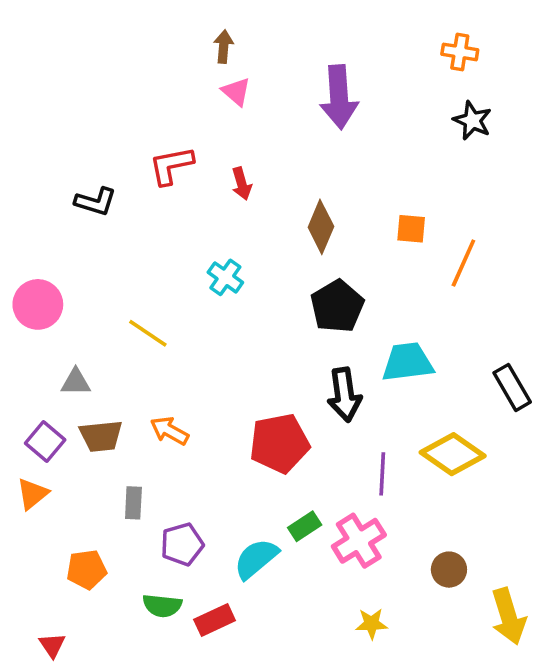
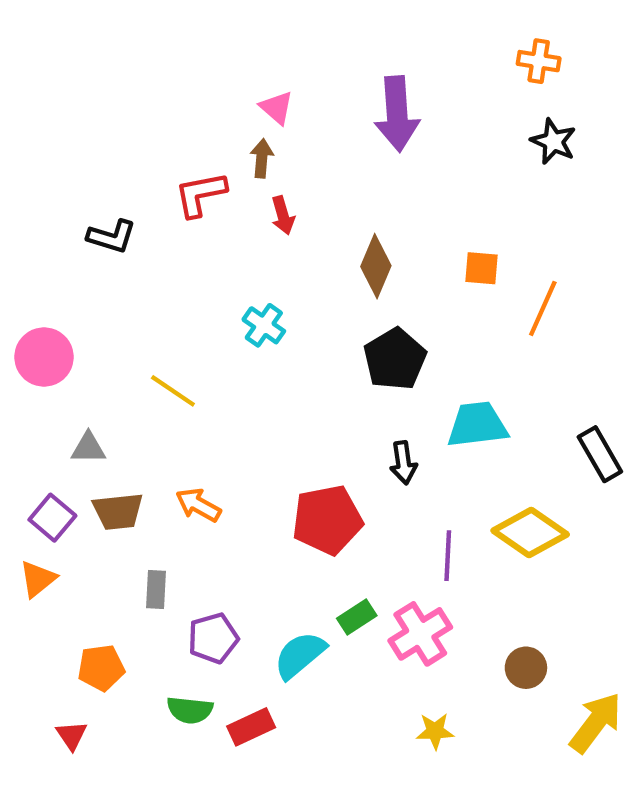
brown arrow: (224, 47) -> (262, 158), moved
black arrow: (344, 395) -> (403, 463), size x0.7
yellow arrow: (508, 616) -> (596, 723), turned -126
red triangle: (52, 645) -> (71, 735), moved

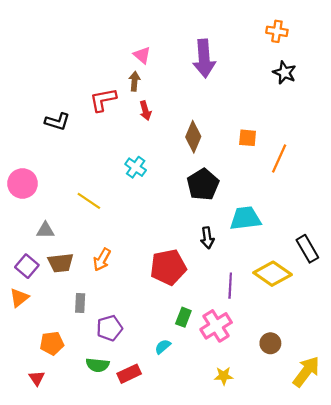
black rectangle: (600, 454) -> (307, 249), moved
orange arrow: (198, 505) -> (102, 260), turned -90
green rectangle: (357, 617) -> (183, 317), turned -36
cyan semicircle: (300, 655) -> (163, 347), moved, size x0.6

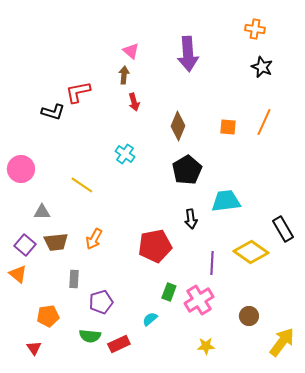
red L-shape: (103, 100) -> (78, 92), moved
orange line: (279, 158) -> (264, 122), moved
orange triangle: (19, 298) -> (18, 274), turned -42

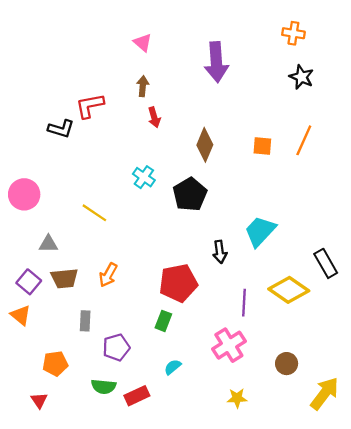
pink triangle: (131, 51) -> (143, 42), moved
black pentagon: (187, 170) -> (190, 194), moved
cyan trapezoid: (226, 201) -> (260, 231), turned -40
green rectangle: (169, 292) -> (163, 321), moved

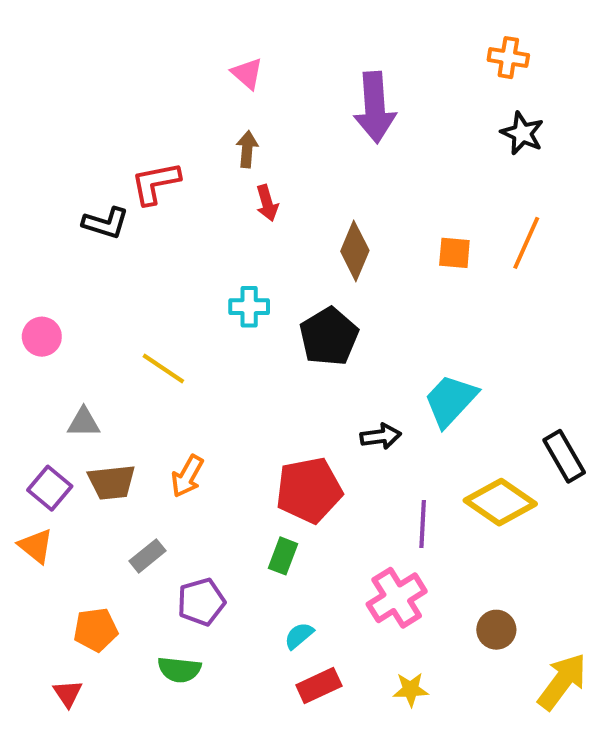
cyan cross: (144, 177) -> (249, 307), turned -35
pink circle: (24, 194) -> (42, 337), size x0.7
black arrow: (220, 252) -> (381, 436), turned -90
gray rectangle: (85, 321) -> (147, 556), turned 48
red rectangle: (137, 396) -> (319, 685), moved

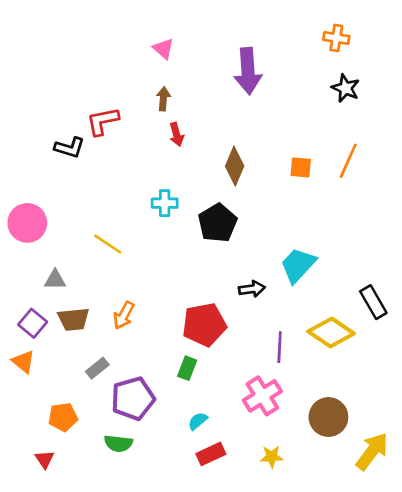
pink circle: (42, 337) -> (27, 223), size x1.5
purple pentagon: (201, 602) -> (133, 399), size x1.4
brown circle: (496, 630) -> (328, 417), size x1.5

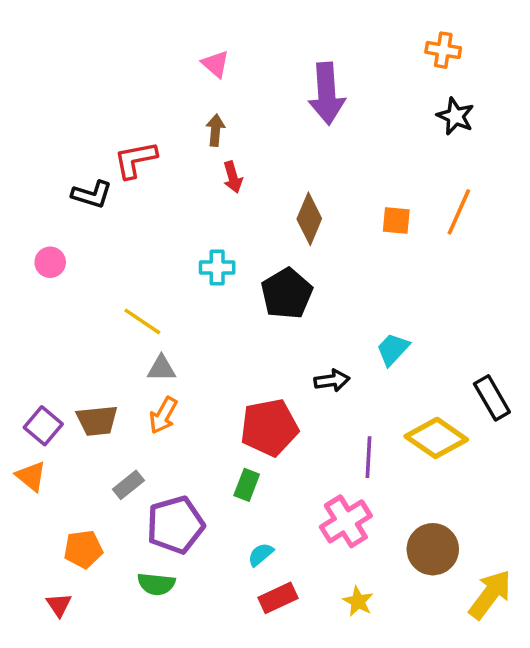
pink circle: (27, 223) -> (50, 262), moved, size x0.6
cyan trapezoid: (298, 265) -> (393, 349), size x0.7
gray triangle: (55, 280) -> (161, 368), moved
yellow star: (272, 457) -> (358, 601), turned 30

